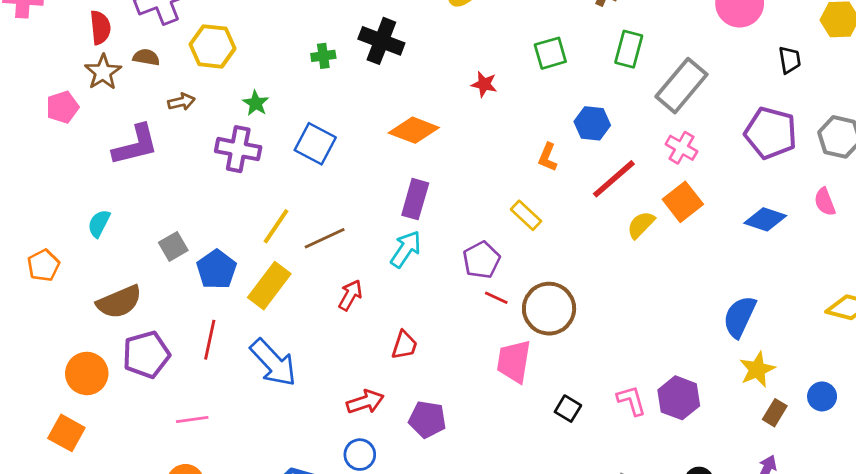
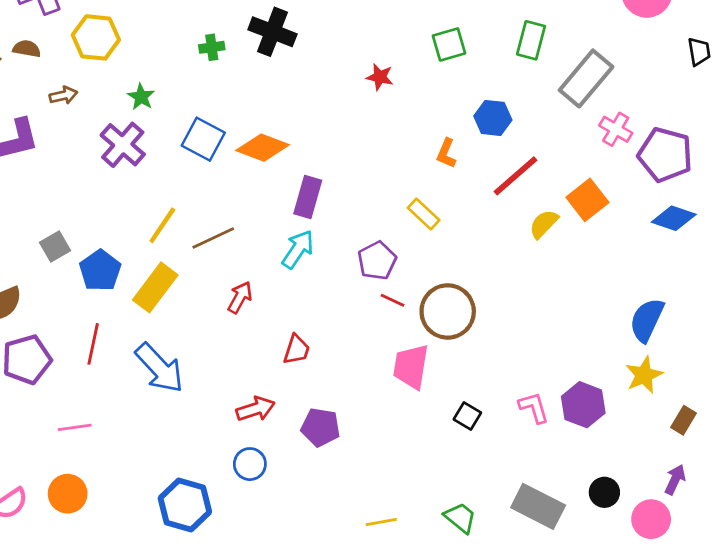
orange diamond: (414, 130) -> (263, 148), moved
purple pentagon: (771, 133) -> (665, 155), moved
pink cross: (681, 148) -> (616, 129), moved
purple cross: (238, 149) -> (123, 145), turned 30
yellow star: (757, 369) -> (644, 375), moved

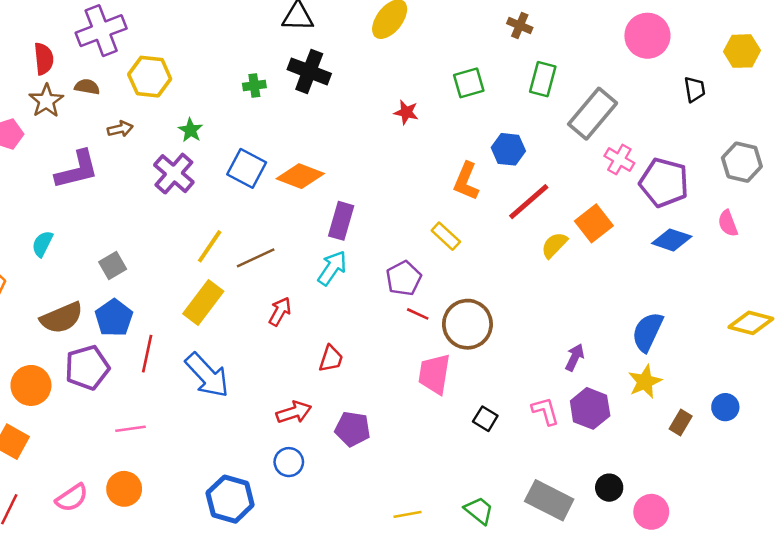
orange L-shape: (446, 153) -> (466, 181), size x1.4
blue pentagon: (100, 271) -> (114, 318), moved
purple arrow: (675, 480) -> (575, 357), moved

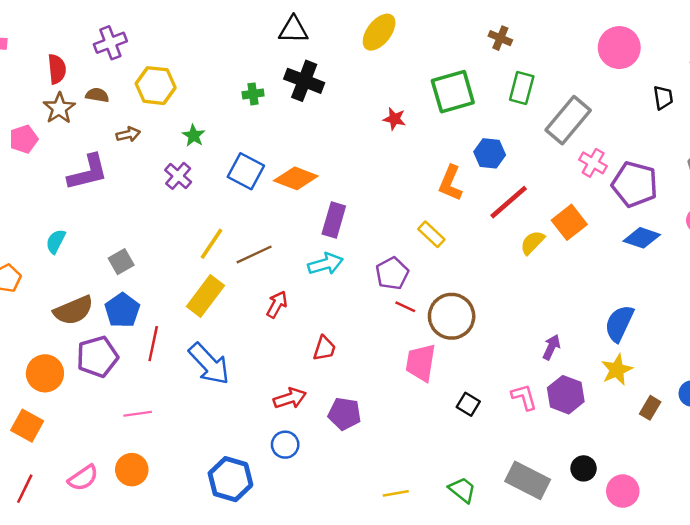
purple cross: (101, 31) -> (110, 43), size x0.7
green square: (469, 83) -> (453, 92), size x1.5
purple cross: (174, 174) -> (178, 176), size x0.7
cyan arrow: (332, 268) -> (326, 264), turned 40

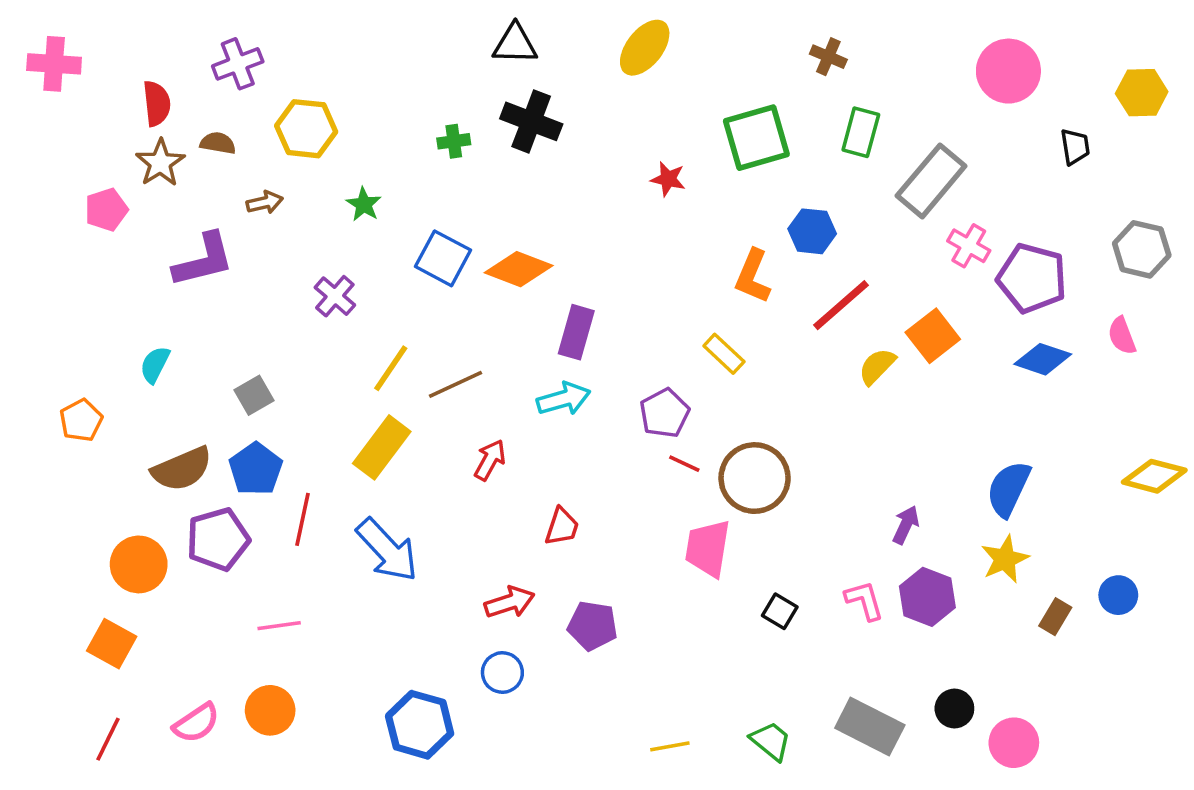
purple cross: (178, 176) -> (335, 296), moved

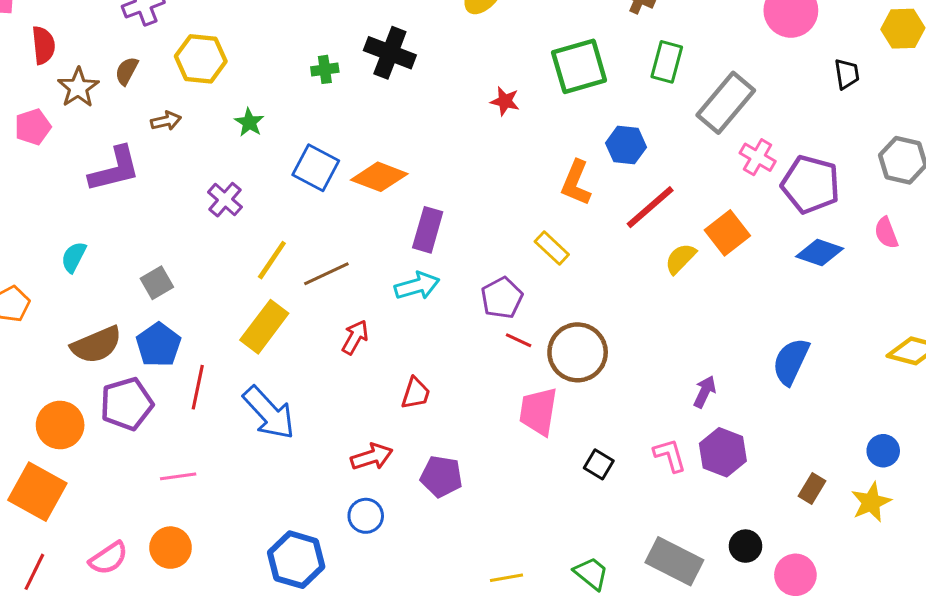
red semicircle: (157, 103) -> (43, 45), moved
brown semicircle: (218, 143) -> (127, 71), turned -72
yellow star: (1005, 559) -> (871, 502), moved
brown rectangle: (1055, 617) -> (812, 489), moved
orange square: (112, 644) -> (37, 492), size x1.4

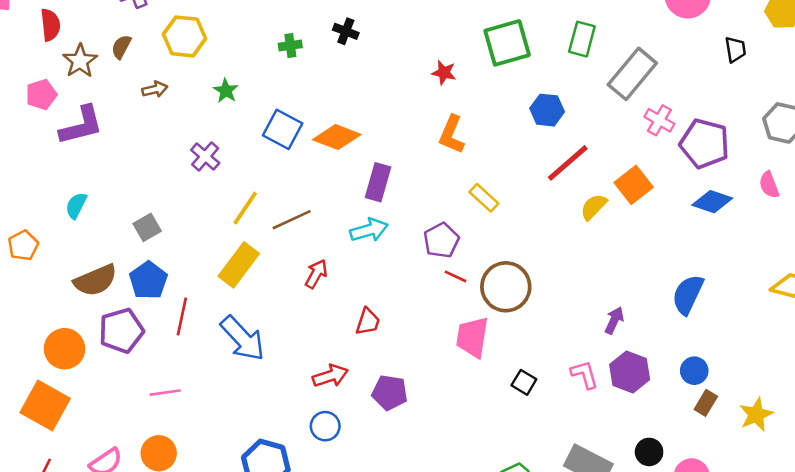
black cross: (390, 53) -> (346, 31), size x0.6
purple L-shape: (115, 169) -> (81, 125), moved
orange L-shape: (576, 183) -> (452, 135), moved
blue circle: (883, 451) -> (694, 371), moved

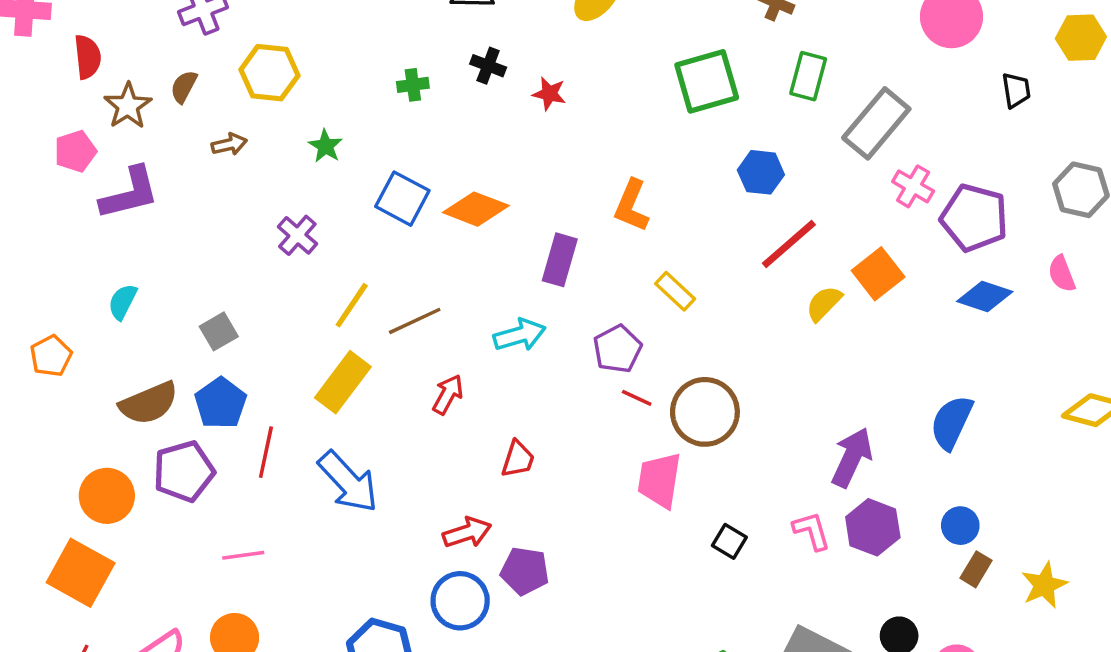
red star: (444, 73) -> (549, 94), moved
purple rectangle: (378, 182) -> (560, 260), moved
purple arrow: (614, 320) -> (852, 457), size x1.6
purple pentagon: (390, 393) -> (525, 571), moved
blue circle: (325, 426) -> (460, 601), size x1.4

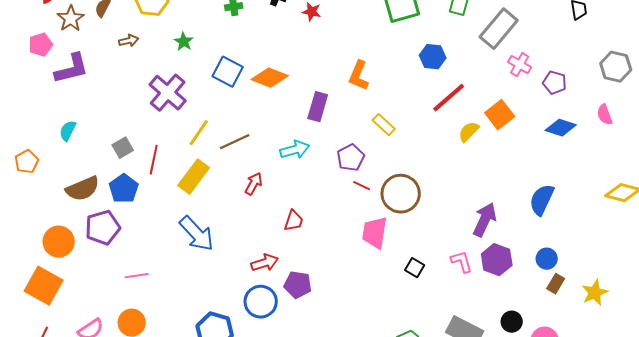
purple pentagon: (974, 218) -> (555, 83), size x0.6
purple cross: (297, 235) -> (168, 93), size x1.6
red line: (266, 452) -> (154, 160), moved

